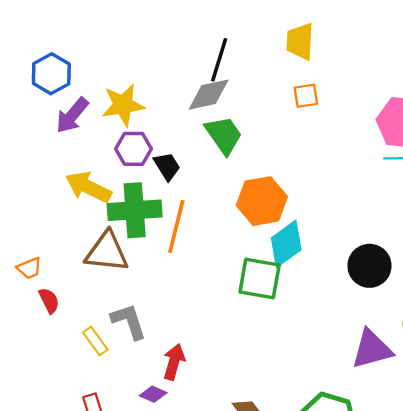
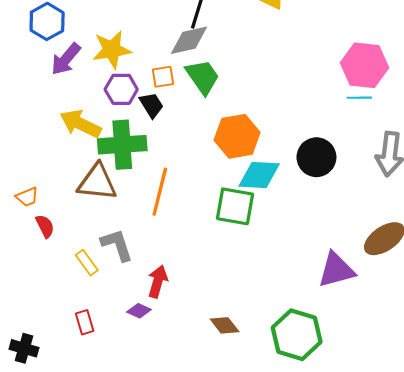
orange square: (306, 96) -> (163, 77), moved
orange line: (176, 226) -> (160, 192), moved
cyan diamond: (286, 244) -> (259, 175), turned 39
black circle: (369, 266) -> (316, 157), moved

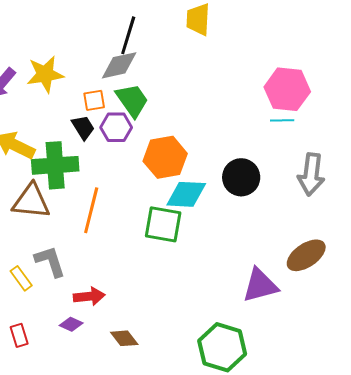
purple hexagon: (121, 89) -> (116, 127), moved
red arrow: (158, 281) -> (89, 296), turned 68
brown diamond: (225, 325) -> (124, 338), moved

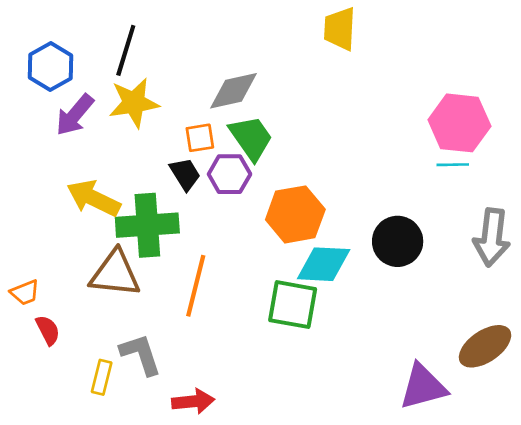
black line: (128, 35) -> (126, 50), moved
yellow rectangle: (21, 278) -> (102, 377), turned 50

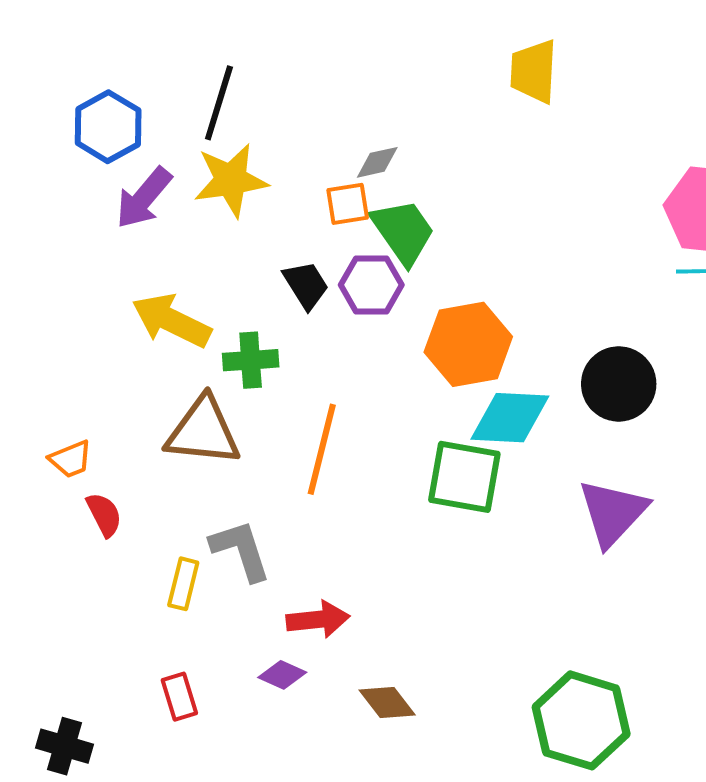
gray diamond: (233, 91) -> (377, 162), size x0.6
orange square: (200, 138) -> (348, 204), moved
green cross: (147, 225) -> (251, 360), size x0.6
purple triangle: (423, 387) -> (613, 513), moved, turned -32

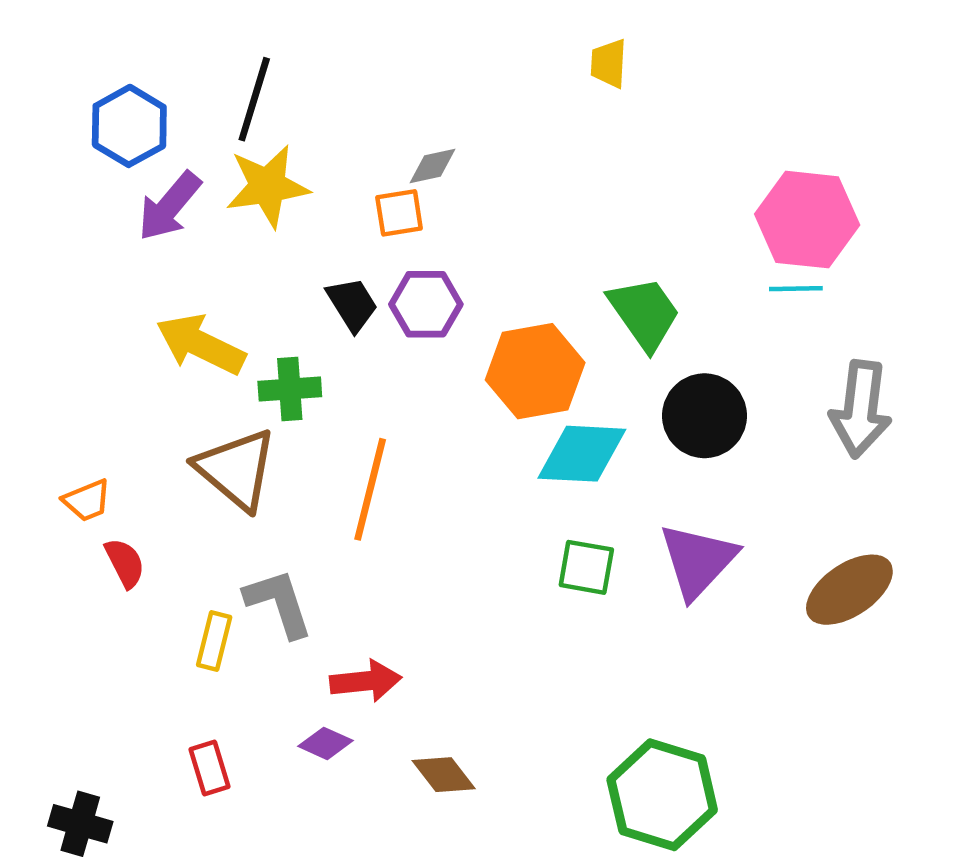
yellow trapezoid: (534, 71) -> (609, 64), size x0.7
green trapezoid: (403, 232) -> (644, 313), moved
brown triangle: (203, 431) -> (236, 469), turned 34
green square: (464, 477) -> (586, 567), moved, size x0.7

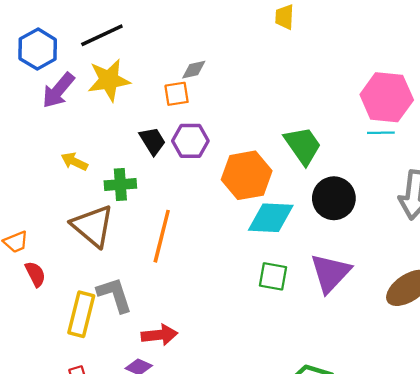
black line: (254, 99) -> (102, 35), turned 48
yellow arrow: (201, 344) -> (74, 162), size x0.6
yellow rectangle: (214, 641) -> (81, 314), size x1.5

